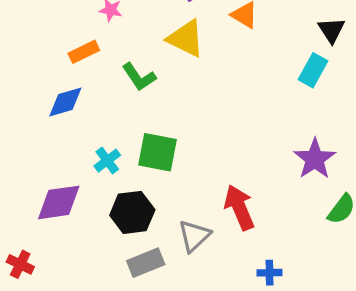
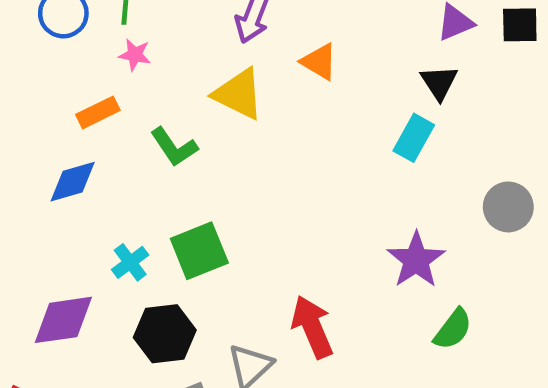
green square: (157, 152) -> (199, 251), turned -33

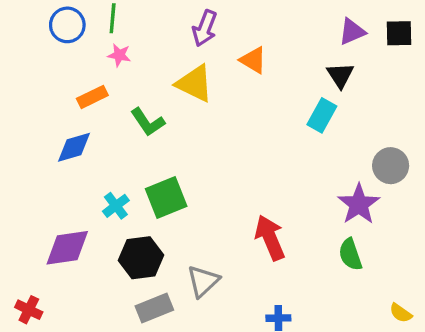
purple star: (416, 260) -> (359, 204), moved
red arrow: (312, 327) -> (270, 238), moved
green semicircle: (453, 329) -> (350, 254), turned 124

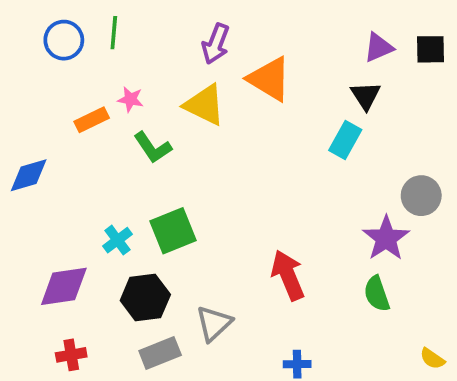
pink star: (119, 55) -> (130, 99), moved
orange triangle: (253, 60) -> (269, 79), size x1.5
blue diamond: (74, 147) -> (29, 175), moved
red cross: (29, 310) -> (71, 355), moved, turned -36

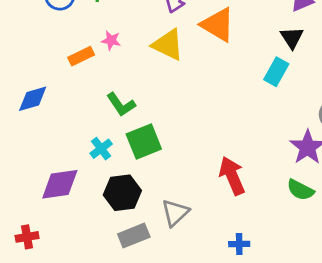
green L-shape: (153, 147) -> (121, 105), moved
green semicircle: (377, 294) -> (300, 190), turned -44
red cross: (71, 355) -> (27, 237), moved

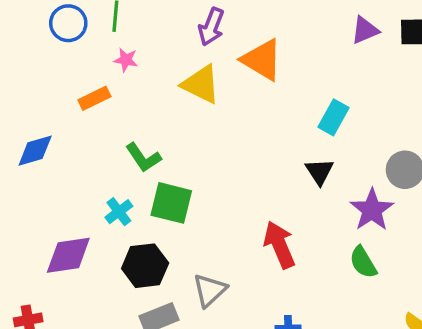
black triangle: (292, 38) -> (320, 172), moved
pink star: (111, 40) -> (126, 60), moved
green square: (144, 142) -> (171, 203), turned 36
green semicircle: (300, 190) -> (363, 262), turned 32

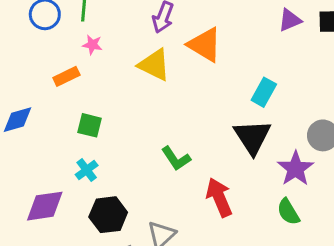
green L-shape: (143, 158) -> (176, 158), moved
black triangle: (320, 172) -> (252, 137), size x1.6
green square: (171, 203) -> (89, 125), moved, size x0.7

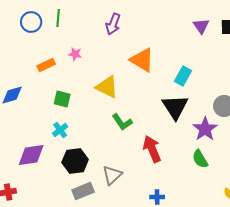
purple triangle: (290, 20) -> (201, 26), turned -42
pink star: (92, 45) -> (75, 54), moved
orange triangle: (205, 45) -> (142, 60), moved
yellow triangle: (154, 65) -> (107, 87), moved

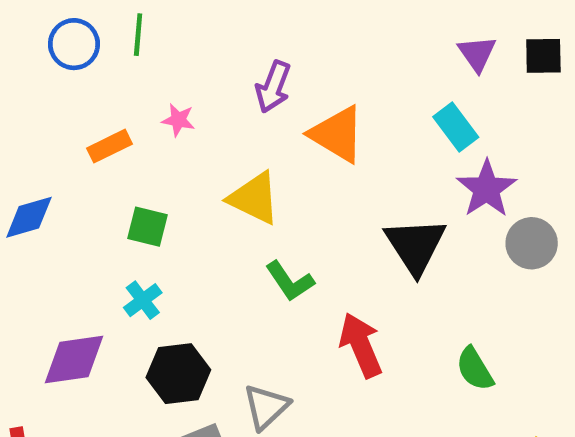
purple arrow: (113, 24) -> (273, 87), moved
cyan rectangle: (183, 76) -> (456, 127), moved, turned -66
purple star: (205, 129) -> (487, 189), moved

